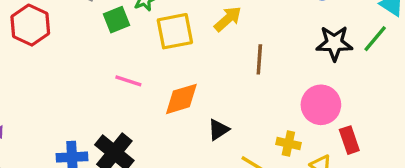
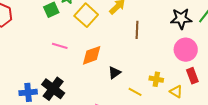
yellow square: (175, 31) -> (86, 15), turned -35
pink circle: (321, 105) -> (186, 50), moved

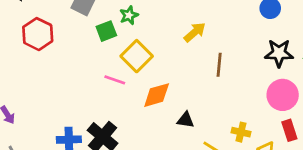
yellow square: (86, 15) -> (137, 56), moved
black triangle: (114, 73) -> (186, 120), turned 40

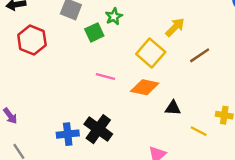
yellow square: (137, 56) -> (151, 53), moved
brown line: (219, 65) -> (200, 55), turned 55
orange diamond: (157, 95) -> (145, 87), turned 32

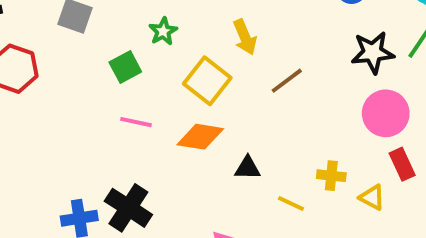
green star: (114, 16) -> (163, 31), moved
yellow arrow: (175, 27) -> (245, 37), turned 115
green square: (94, 32) -> (125, 67), moved

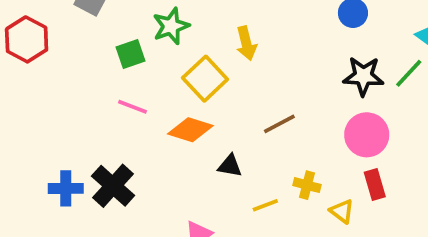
green star: (163, 31) -> (171, 26), size x1.4
brown line: (287, 81) -> (279, 124), moved
yellow line: (291, 204) -> (265, 205), turned -55

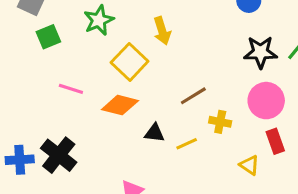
green square: (130, 54) -> (48, 37), moved
yellow cross: (307, 185) -> (220, 122), moved
yellow line: (265, 205) -> (187, 144), moved

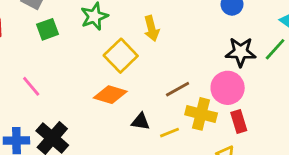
pink line: (71, 89) -> (31, 86), moved, turned 30
pink circle: (266, 101) -> (228, 88), moved
yellow cross: (220, 122) -> (201, 114), size x1.5
red rectangle: (275, 141) -> (239, 122), moved

